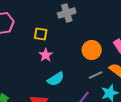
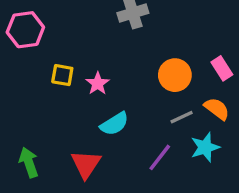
yellow square: (41, 34) -> (62, 75), moved

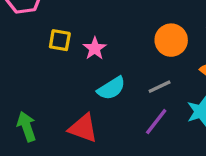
gray line: (182, 117) -> (160, 87), moved
red triangle: (86, 164) -> (83, 128), turned -44

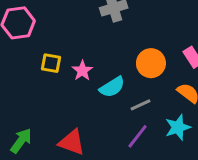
cyan semicircle: (111, 88) -> (112, 87), moved
green arrow: (27, 127) -> (21, 141), turned 55

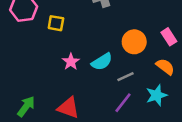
yellow square: (51, 63) -> (56, 23), moved
pink star: (82, 71) -> (71, 62), moved

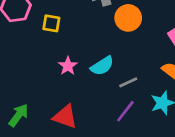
orange circle: (134, 42) -> (128, 18), moved

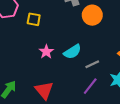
red triangle: (65, 117) -> (44, 90), turned 30

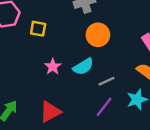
orange circle: (92, 15) -> (98, 35), moved
red triangle: (44, 90) -> (50, 112), turned 42

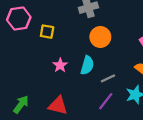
cyan semicircle: (83, 67) -> (87, 65), turned -42
red triangle: (50, 112) -> (58, 106), turned 42

